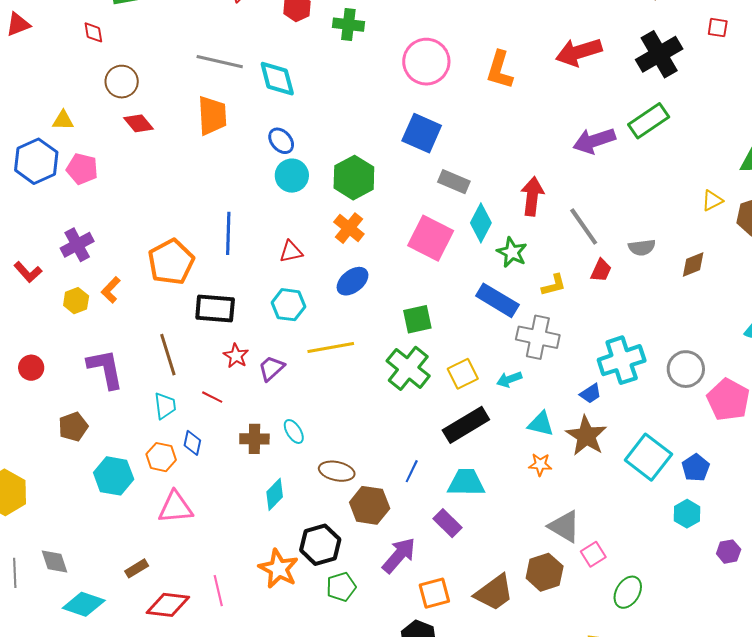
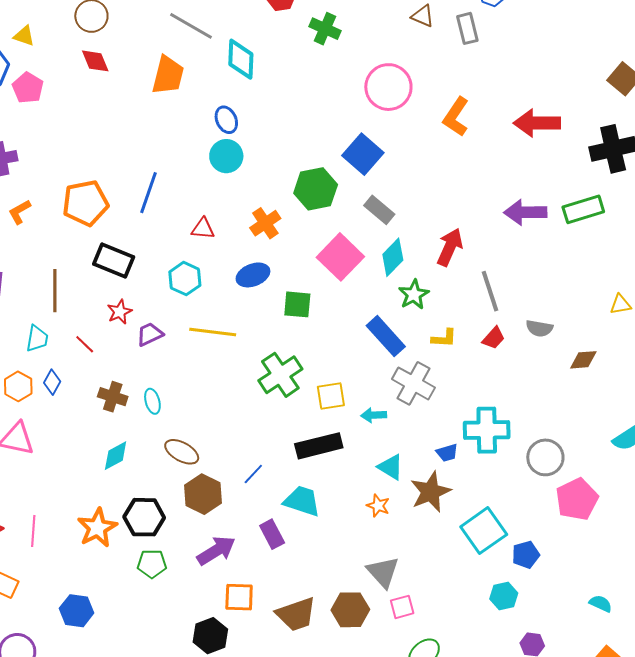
green hexagon: (354, 178) -> (316, 189), moved
green square: (417, 319) -> (297, 304), moved

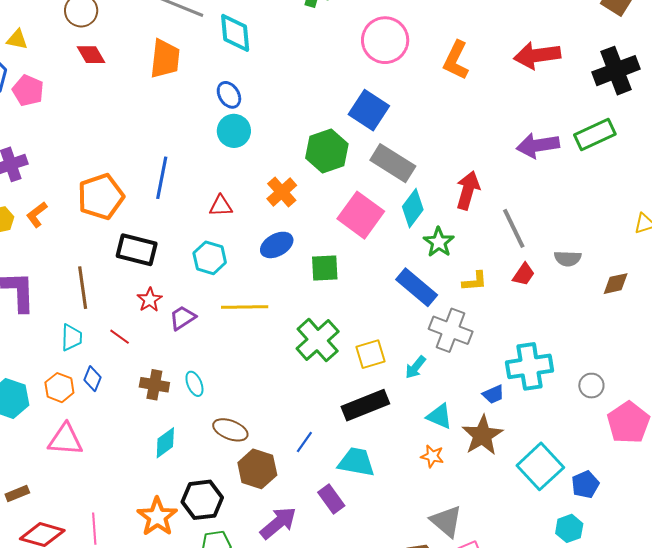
gray rectangle: (379, 210) -> (393, 163), size x1.4
cyan arrow: (374, 415) -> (415, 367), turned -40
gray circle: (545, 457) -> (591, 386), size x0.7

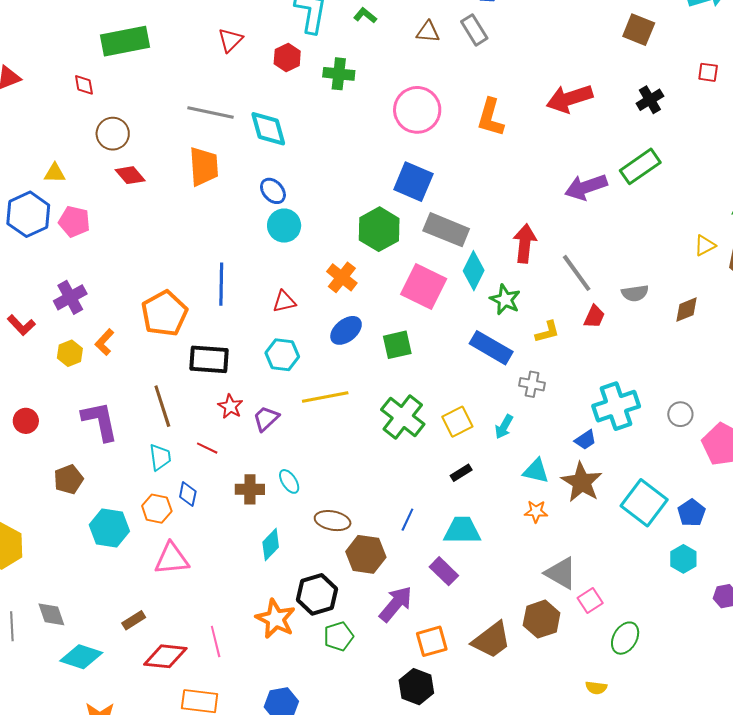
black cross: (616, 71) -> (650, 100), size x0.6
gray cross: (451, 330) -> (532, 384), size x0.6
black rectangle: (365, 405) -> (461, 473), size x0.5

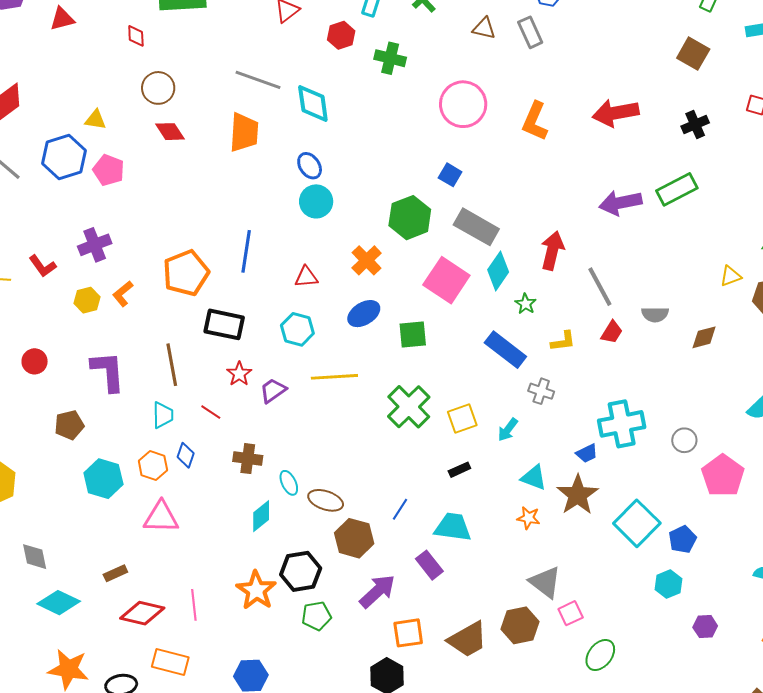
blue square: (413, 182) -> (450, 175), size x0.6
green star: (505, 300) -> (526, 304), size x0.7
cyan ellipse: (289, 481) -> (289, 483), moved

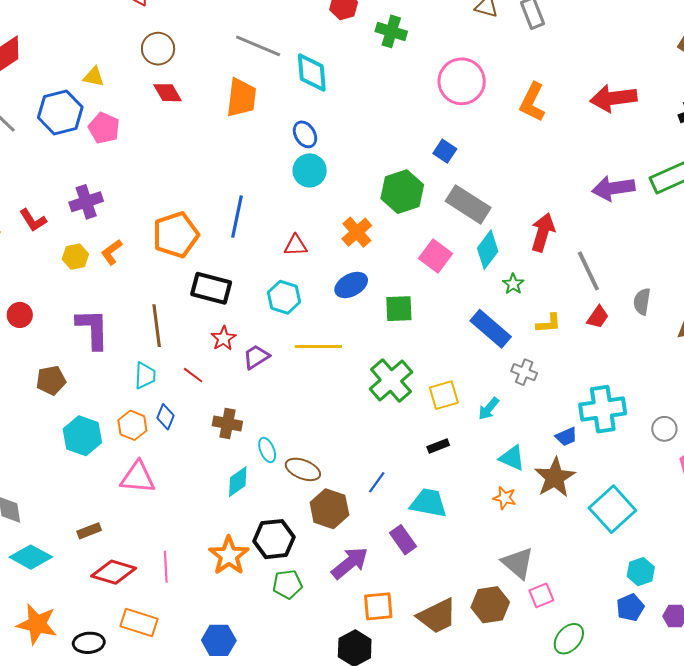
pink square: (446, 280) -> (436, 256), size x0.7
gray semicircle: (655, 314) -> (642, 302), turned 96
blue pentagon: (683, 539) -> (630, 607), moved

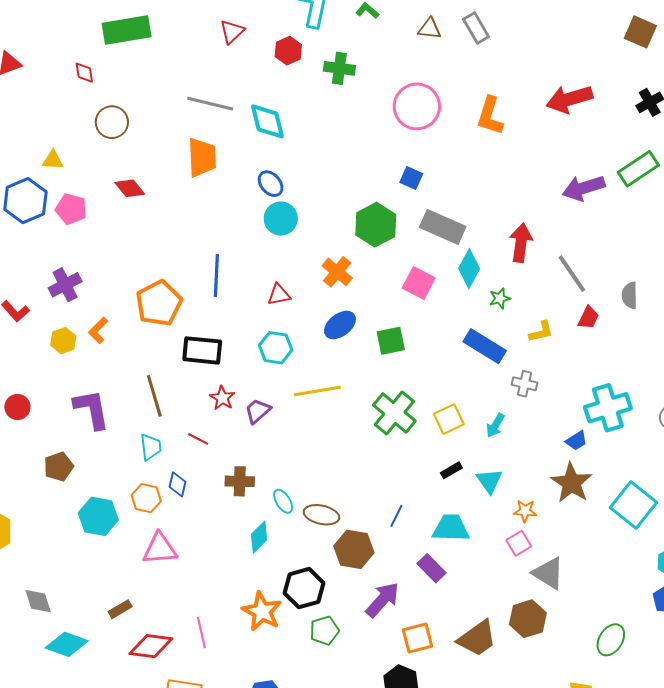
red diamond: (167, 93) -> (130, 188), moved
green star: (513, 284) -> (500, 298), turned 30
cyan triangle: (512, 458) -> (489, 481), moved, turned 40
pink square: (541, 595) -> (519, 543), moved

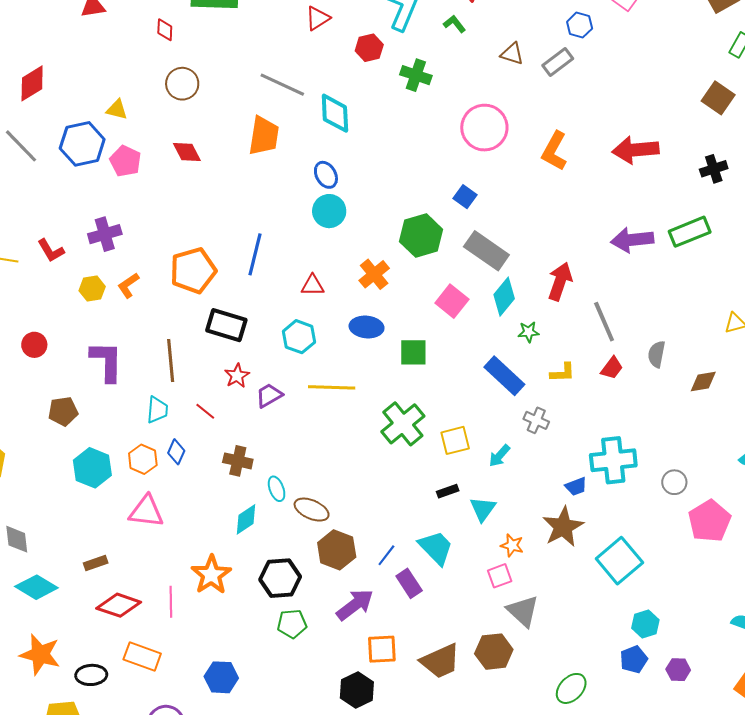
gray rectangle: (476, 28) -> (558, 62), turned 72
blue ellipse: (340, 325) -> (367, 327), turned 32
blue line: (396, 516) -> (386, 555), moved
cyan trapezoid: (451, 528) -> (436, 548), turned 33
orange star: (262, 611) -> (211, 575), moved

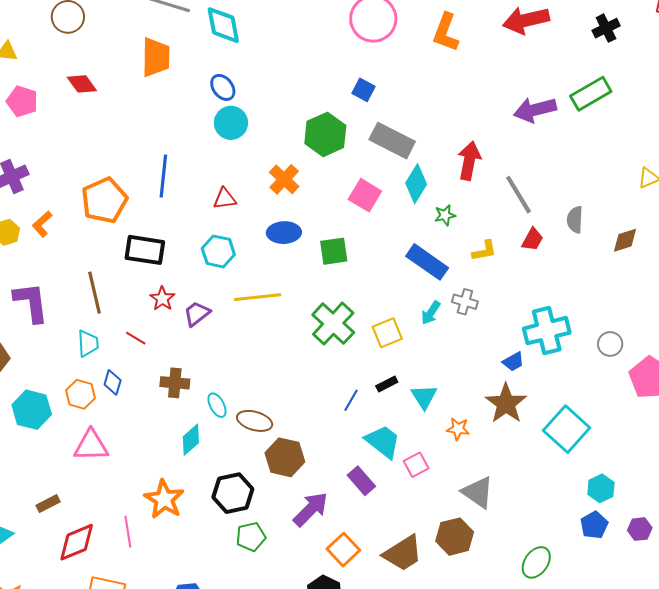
cyan arrow: (499, 456) -> (431, 313), moved
blue line: (386, 555) -> (351, 400), moved
pink square: (500, 576) -> (416, 465), moved
red diamond: (119, 605) -> (77, 542), turned -33
orange square: (382, 649) -> (343, 550), turned -32

